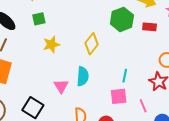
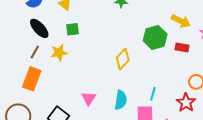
yellow star: (51, 45) -> (59, 53), moved
cyan semicircle: (83, 76) -> (121, 100), moved

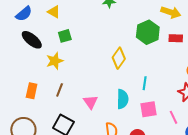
brown line: (35, 52) -> (60, 90), moved
orange rectangle: (32, 79) -> (32, 91), size x0.7
cyan line: (153, 94) -> (145, 83), moved

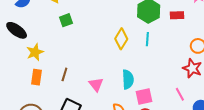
black ellipse: (32, 40) -> (17, 30), moved
yellow star: (55, 61) -> (35, 52), moved
cyan line: (145, 83) -> (147, 39), moved
pink square: (149, 109) -> (144, 96), moved

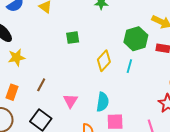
green square: (66, 20) -> (73, 38), moved
orange rectangle: (37, 77) -> (12, 92), moved

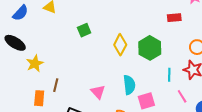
green hexagon: (136, 39) -> (150, 48), moved
cyan line: (129, 66) -> (169, 75), moved
brown line: (41, 85) -> (56, 85), moved

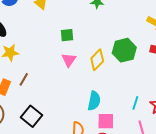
green hexagon: (150, 48) -> (124, 50), moved
pink triangle: (98, 92) -> (69, 60), moved

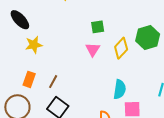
green square: (67, 35) -> (98, 27), moved
brown line: (24, 79) -> (53, 82), moved

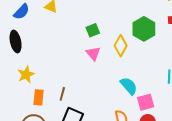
black ellipse: (20, 20) -> (16, 41), turned 45
yellow star: (34, 45) -> (26, 75), moved
cyan semicircle: (120, 89) -> (129, 86), turned -36

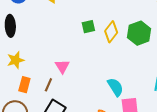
yellow diamond: (121, 46) -> (111, 32), moved
pink triangle: (93, 53) -> (62, 66), moved

